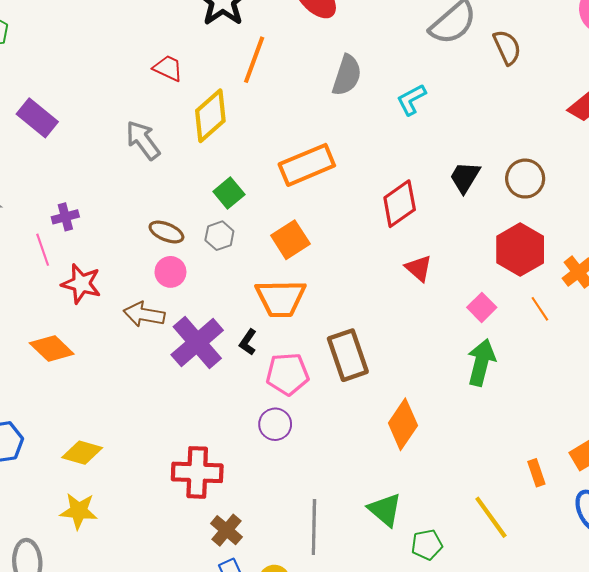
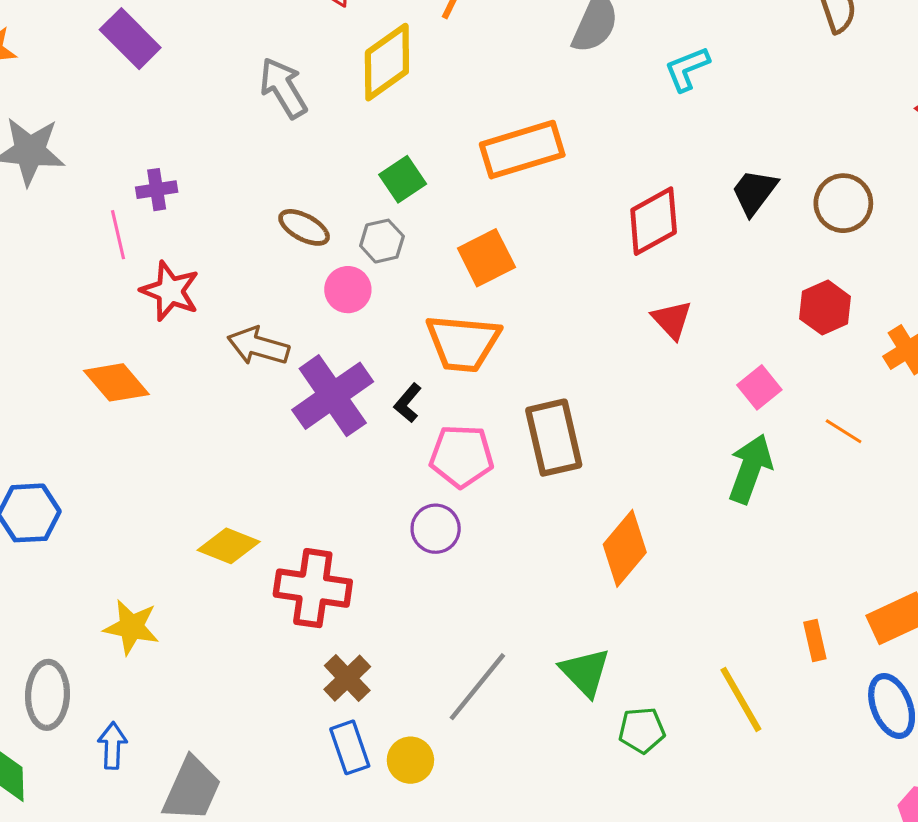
red hexagon: (520, 250) -> (825, 308), size x0.7
pink circle: (170, 272) -> (348, 290), moved
orange line: (540, 309) -> (844, 431), moved, turned -30
yellow diamond: (82, 453) -> (229, 546), moved
gray line: (314, 527) -> (477, 687), turned 32

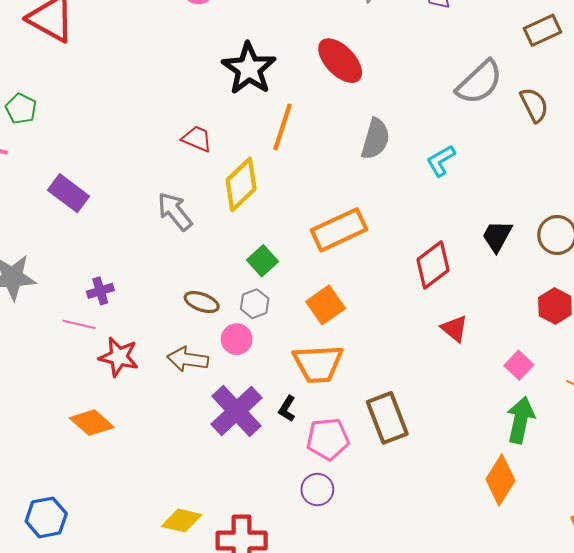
pink line: (118, 235) -> (79, 324), turned -56
brown arrow: (258, 346) -> (188, 359), moved
orange diamond: (625, 548) -> (500, 480), moved

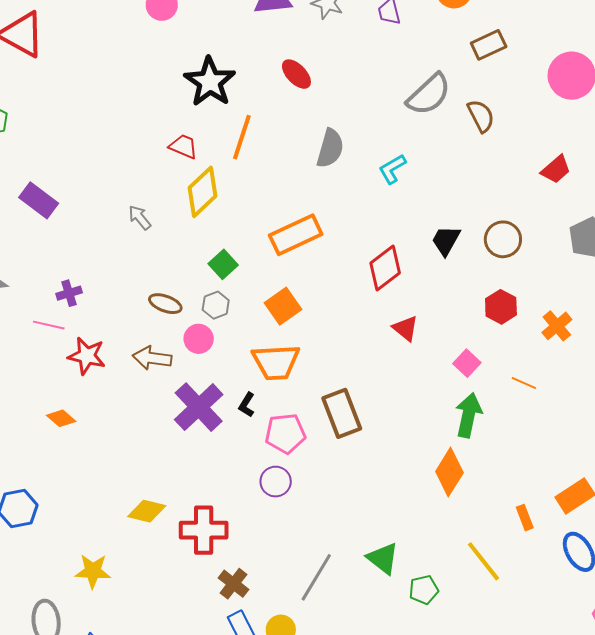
red ellipse: (340, 61) -> (296, 74), size x0.7
red trapezoid: (197, 139) -> (183, 146), moved
gray arrow: (175, 211) -> (140, 218), size x0.7
orange diamond: (92, 423) -> (61, 418), size x0.7

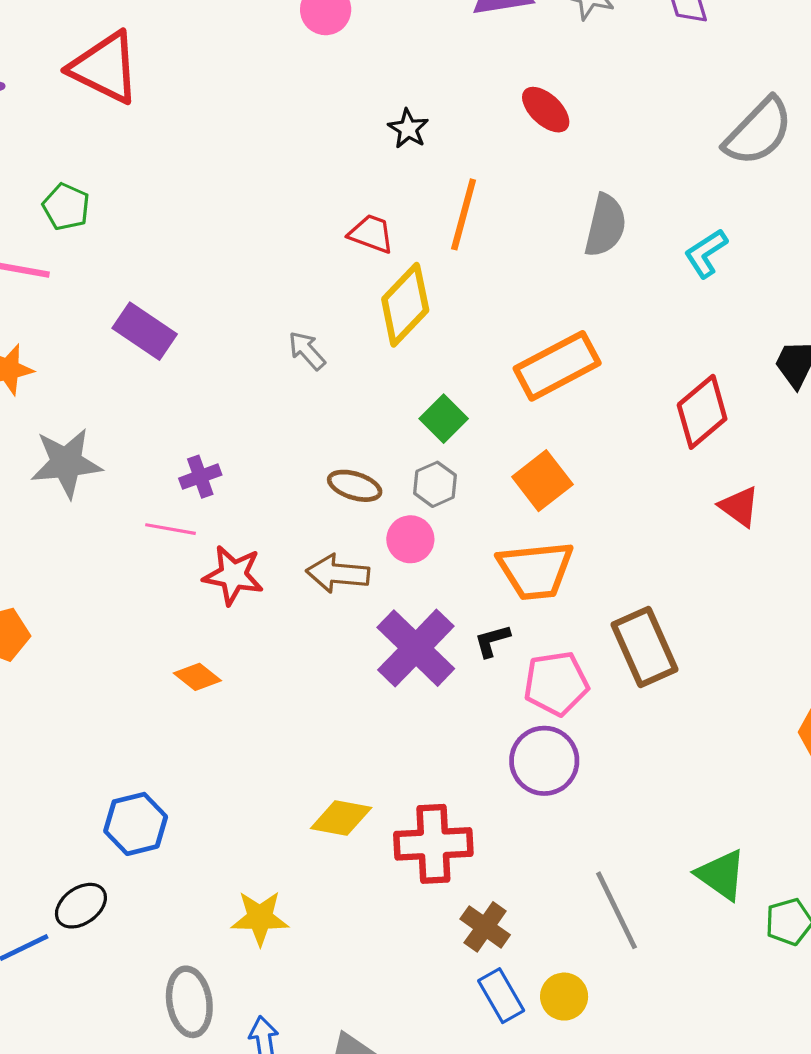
black star: (210, 82) -> (408, 129), size x0.5
black L-shape: (247, 405) -> (492, 641), turned 45
purple circle: (276, 482) -> (544, 761), size x1.4
gray line: (316, 577) -> (617, 910), turned -54

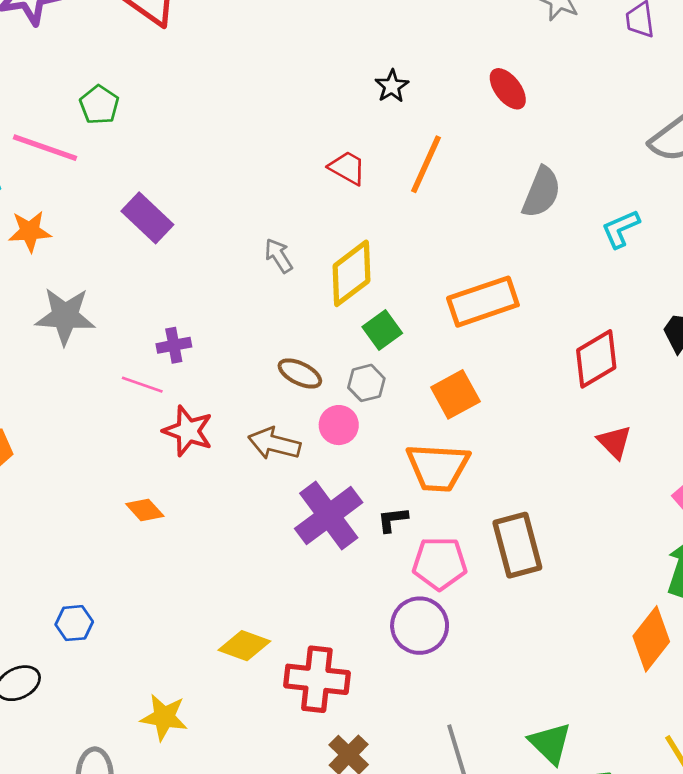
yellow diamond: (405, 305) -> (352, 273), moved
blue hexagon: (136, 824) -> (74, 623), size x0.7

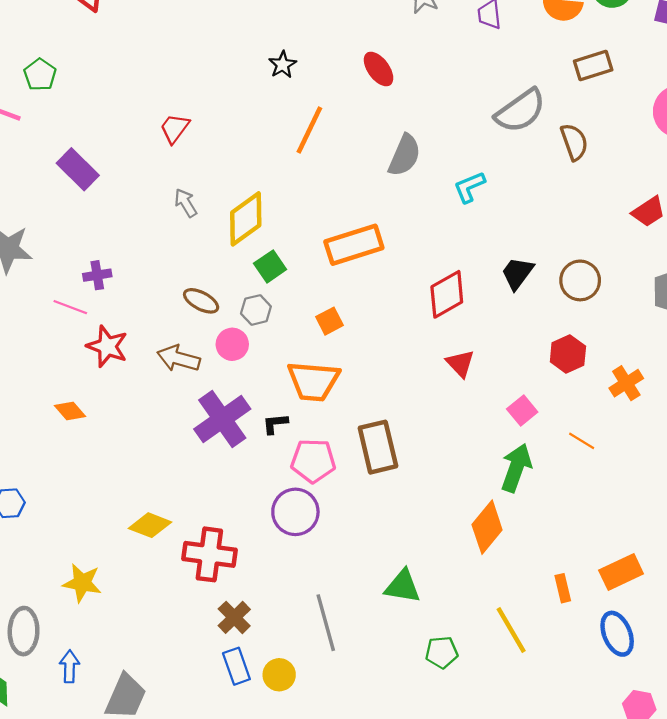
red trapezoid: (347, 168) -> (175, 128), moved, turned -84
orange square: (455, 394) -> (329, 321), size x0.7
green triangle: (550, 743) -> (403, 586), moved, turned -36

